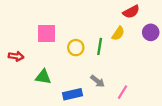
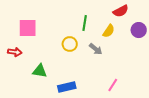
pink square: (46, 33) -> (28, 28), moved
green line: (100, 46) -> (85, 23), moved
gray arrow: (98, 81) -> (96, 49), moved

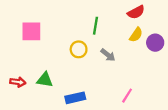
purple circle: (139, 30) -> (155, 43), moved
yellow semicircle: (109, 31) -> (136, 35), moved
red arrow: (15, 52) -> (18, 82), moved

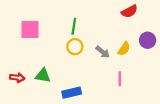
green line: (95, 26) -> (74, 26), moved
yellow semicircle: (136, 35) -> (124, 49), moved
pink line: (127, 96) -> (120, 79), moved, turned -32

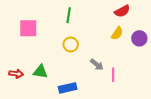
green line: (74, 26) -> (69, 15), moved
yellow semicircle: (124, 49) -> (117, 33), moved
gray arrow: (103, 52) -> (97, 65), moved

